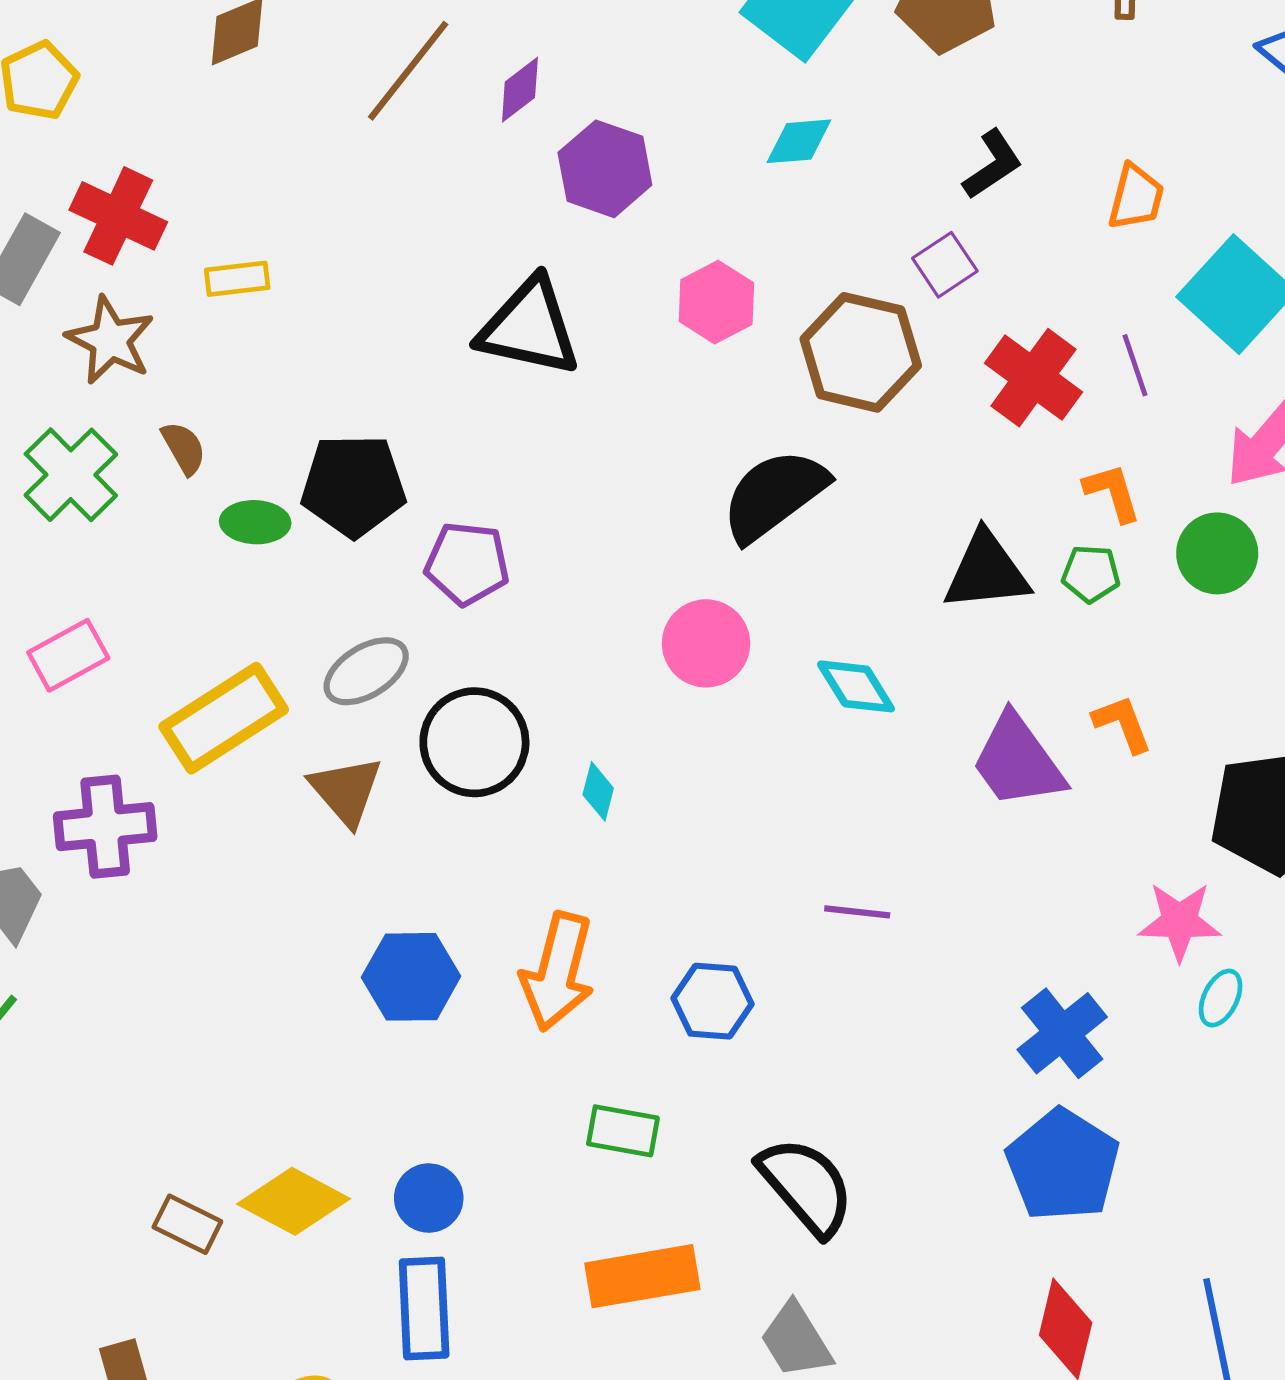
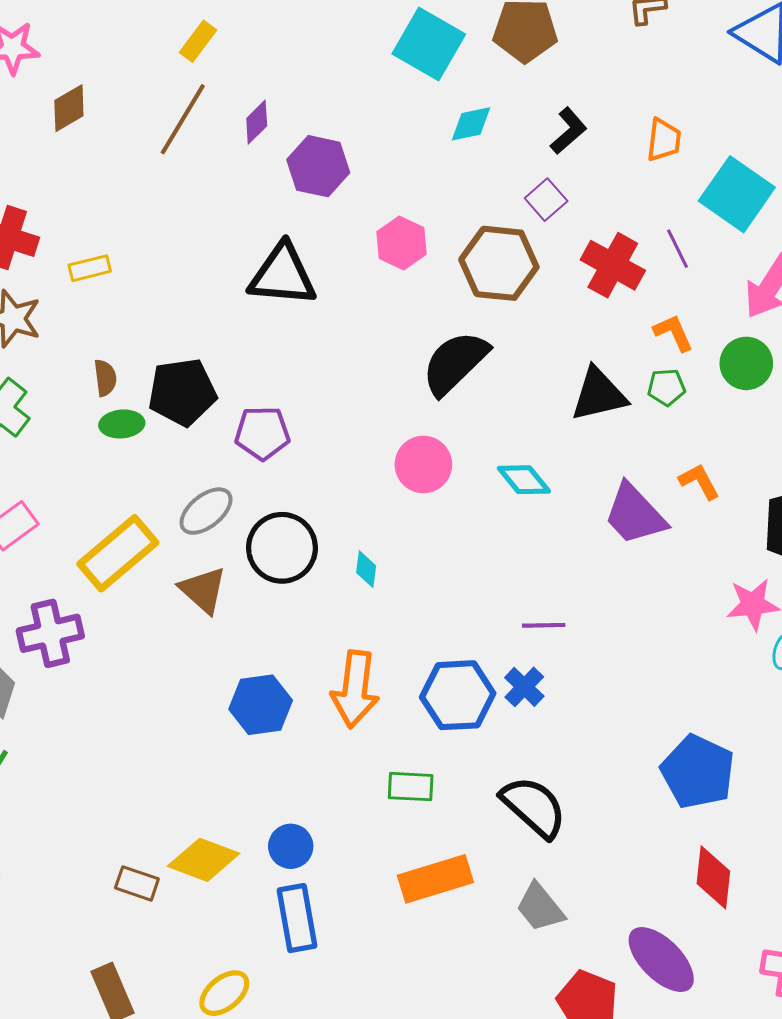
cyan diamond: (799, 141) -> (471, 124), moved
brown semicircle: (184, 448) -> (105, 378), moved, turned 30
blue hexagon: (713, 1001) -> (458, 695), size x1.4
blue cross: (1062, 1033) -> (524, 687), moved, size x0.7

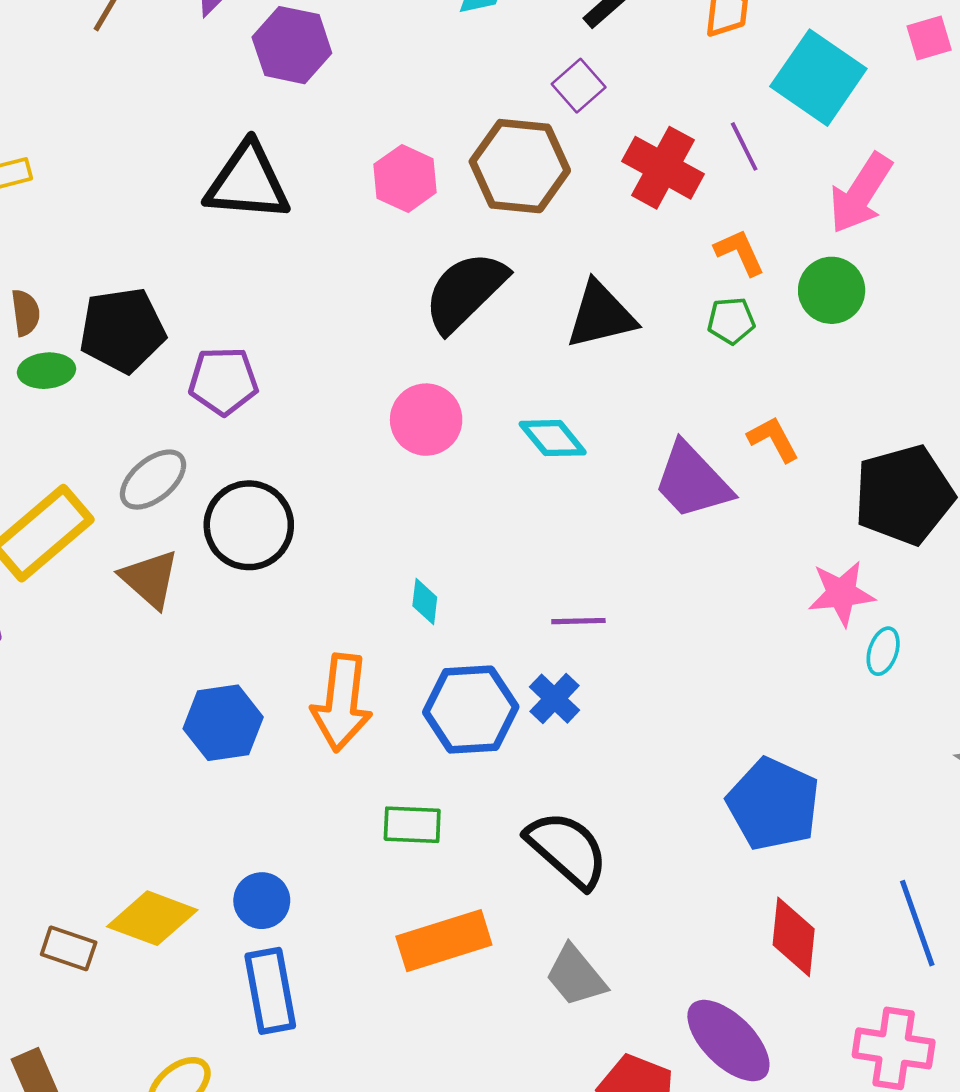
pink hexagon: (401, 243) -> (405, 178), moved
black triangle: (599, 394) -> (601, 315), moved
cyan diamond: (366, 569) -> (425, 601), moved

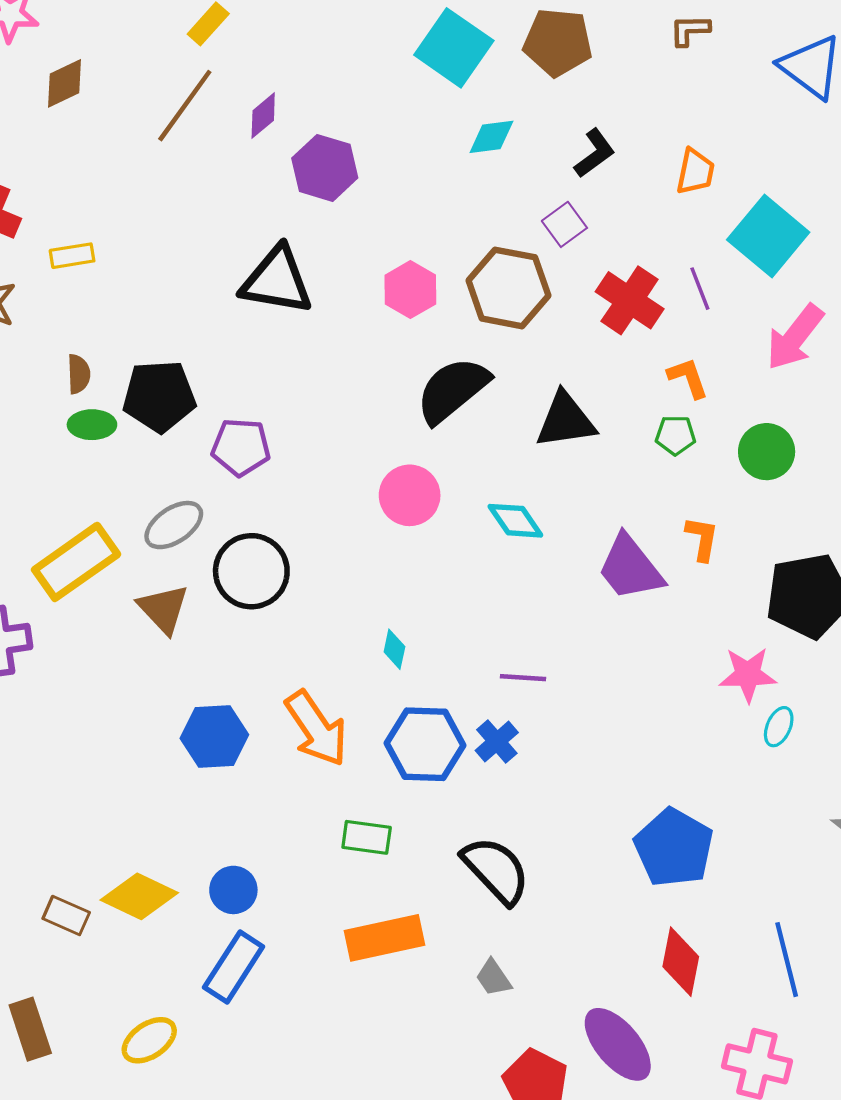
green circle: (832, 290) -> (767, 452), moved
orange L-shape: (773, 439) -> (702, 539), turned 33
orange arrow: (342, 703) -> (316, 729), turned -46
gray trapezoid: (576, 976) -> (493, 978), size x0.7
blue rectangle: (270, 991) -> (234, 967), turned 38

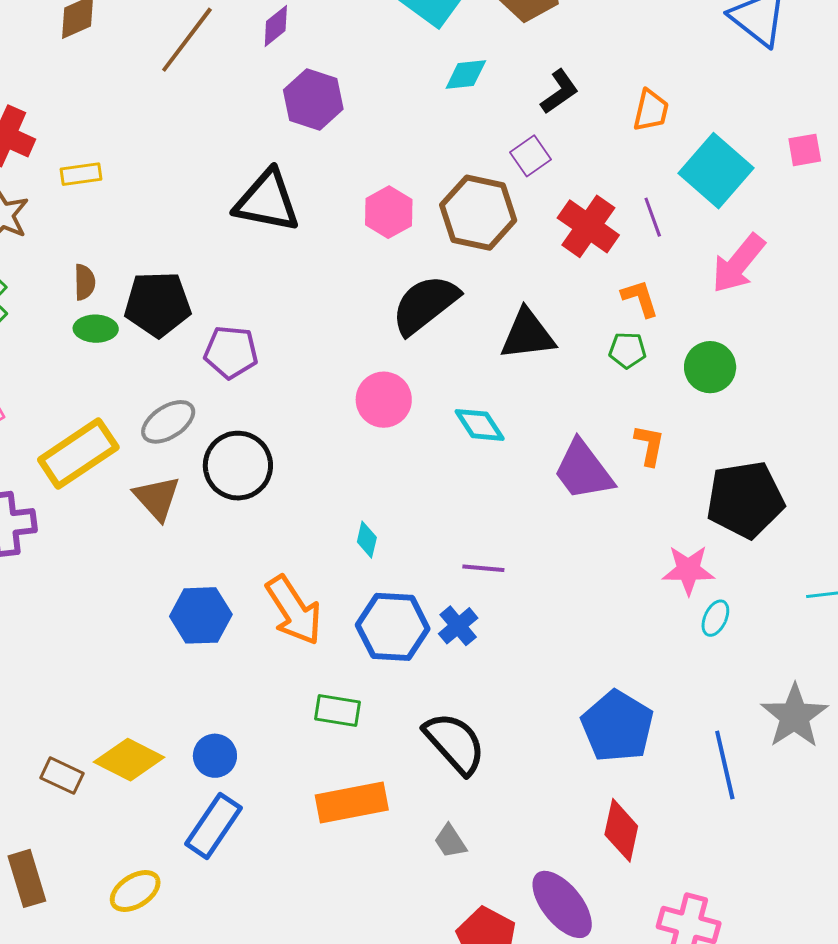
purple diamond: (263, 115) -> (276, 26), moved
blue line: (787, 960) -> (725, 765), moved

